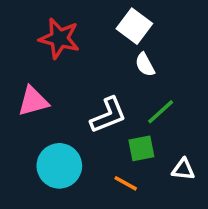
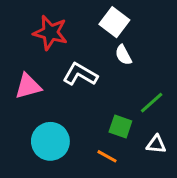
green line: (161, 112) -> (152, 103), moved
white L-shape: (108, 115) -> (80, 74), moved, turned -128
green square: (141, 148) -> (120, 126), turned 30

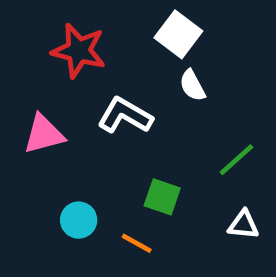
green square: (120, 126) -> (162, 197), moved
cyan circle: (50, 141) -> (79, 220), size x0.6
orange line: (107, 156) -> (137, 243), moved

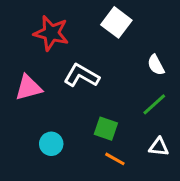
white semicircle: (192, 85) -> (156, 65), moved
orange line: (137, 243) -> (115, 159), moved

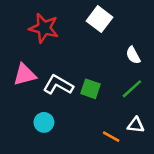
white L-shape: (82, 76) -> (58, 85), moved
green square: (106, 129) -> (90, 89), moved
orange line: (115, 159) -> (111, 137), moved

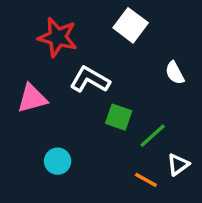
white L-shape: (58, 85) -> (90, 80), moved
green line: (132, 89) -> (153, 136), moved
white triangle: (136, 125) -> (178, 165), turned -42

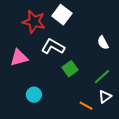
white square: (131, 25) -> (62, 15), moved
green square: (119, 117) -> (70, 69), turned 35
green line: (153, 136) -> (102, 77), moved

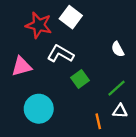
cyan circle: (34, 95) -> (39, 109), size x1.6
white triangle: (105, 97) -> (120, 111), turned 40
orange line: (86, 106) -> (98, 121), turned 48

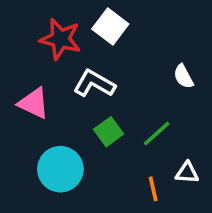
pink triangle: (22, 66) -> (34, 103), turned 40
green square: (80, 79) -> (109, 132), moved
green line: (117, 88) -> (157, 133), moved

